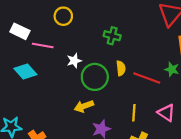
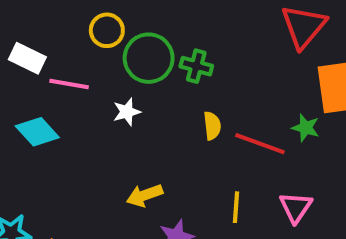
green circle: (95, 77) -> (149, 58), moved
pink triangle: (166, 113) -> (296, 207), turned 30

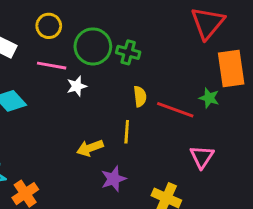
yellow circle: (107, 30) -> (49, 26), moved
pink line: (69, 84) -> (52, 66), moved
yellow line: (236, 207) -> (127, 132), moved

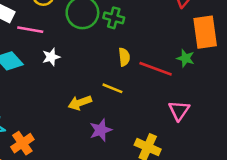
pink line: (52, 66) -> (30, 30), moved
white star: (77, 86) -> (51, 57), moved
yellow line: (127, 132) -> (112, 88), turned -72

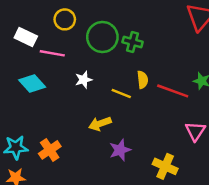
white star: (51, 57) -> (84, 80), moved
yellow line: (112, 88) -> (121, 93), moved
orange cross: (22, 143) -> (50, 150), moved

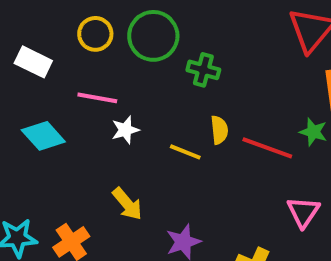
green circle: (102, 37) -> (153, 36), moved
pink line: (52, 53) -> (97, 98), moved
yellow arrow: (100, 124) -> (127, 204), moved, turned -110

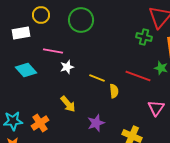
yellow circle: (95, 34) -> (41, 15), moved
white rectangle: (33, 62) -> (21, 33), turned -36
green cross: (203, 70) -> (144, 37), moved
yellow semicircle: (219, 130) -> (114, 91), moved

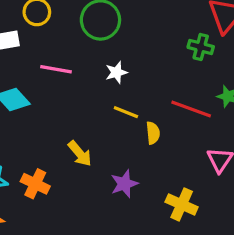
white star: (67, 67) -> (116, 72), moved
orange cross: (40, 123) -> (35, 184), turned -30

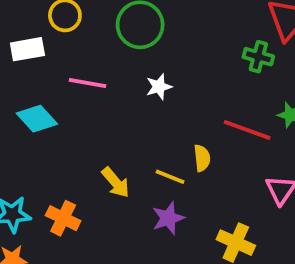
yellow line: (126, 112) -> (170, 177), moved

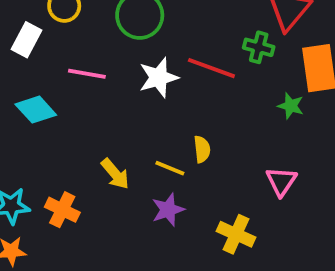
white rectangle: (27, 49) -> (26, 40), turned -52
white star: (159, 87) -> (159, 78), size x1.5
red line: (247, 130) -> (211, 68), moved

